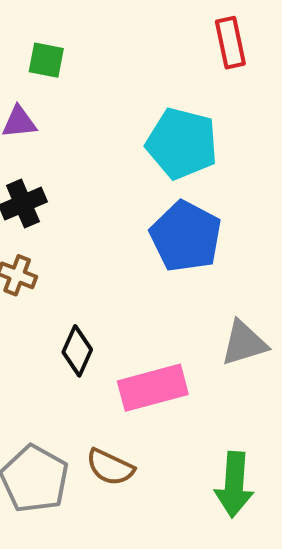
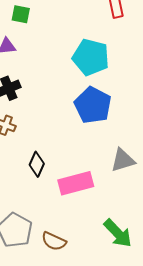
brown semicircle: (110, 467) -> (54, 241), moved
green arrow: (234, 485) -> (118, 233), turned -48

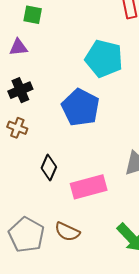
blue pentagon: (93, 105) -> (80, 107), moved
brown semicircle: (54, 241) -> (67, 232), moved

